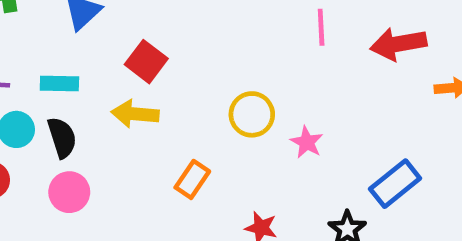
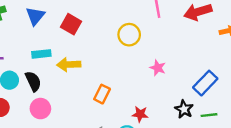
red square: (146, 62) -> (71, 24), moved
cyan rectangle: (59, 83) -> (41, 54), moved
yellow circle: (252, 114) -> (129, 35), moved

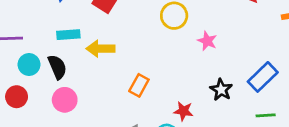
pink star: (158, 68) -> (207, 41), moved
black star: (184, 109) -> (221, 90), moved

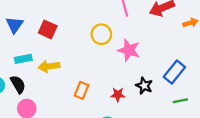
pink star: (207, 41) -> (129, 50), size x1.5
red star: (183, 111) -> (118, 95), moved

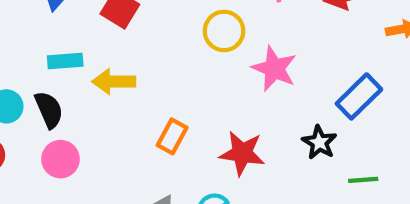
blue rectangle: (174, 72) -> (359, 96), moved
black star: (144, 86) -> (319, 142), moved
red star: (118, 95) -> (242, 153), size x1.5

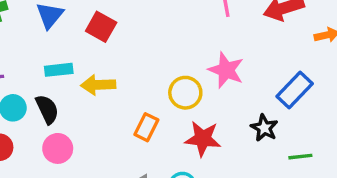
yellow circle: (224, 31) -> (185, 93), moved

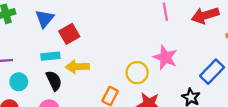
red square: (101, 27) -> (69, 34), moved, turned 30
black semicircle: (47, 109) -> (54, 81), moved

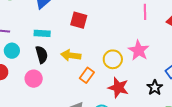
red square: (69, 34) -> (79, 20), moved, turned 36
yellow arrow: (77, 67) -> (71, 55), moved

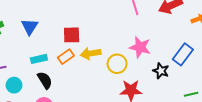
yellow arrow: (71, 55) -> (91, 53), moved
orange rectangle: (87, 75) -> (66, 57), moved, turned 35
black star: (155, 88) -> (161, 71), moved

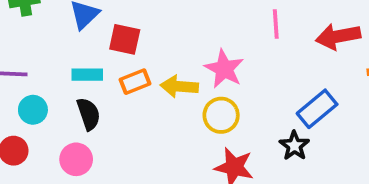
red square: (72, 35) -> (125, 39), moved
pink star: (140, 47) -> (224, 69), moved
blue rectangle: (183, 54) -> (317, 109), moved

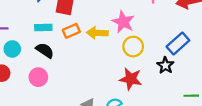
black semicircle: (89, 114) -> (45, 50), turned -36
yellow circle: (221, 115) -> (133, 47), moved

